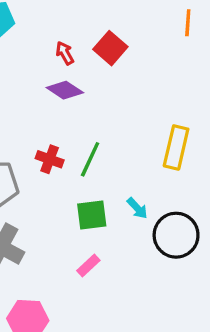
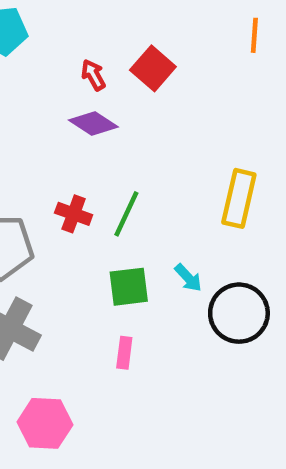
pink rectangle: (88, 266) -> (124, 353), turned -40

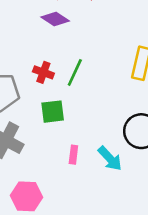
cyan arrow: (188, 278) -> (110, 159), moved, size x1.5
green square: (129, 287) -> (53, 112), moved

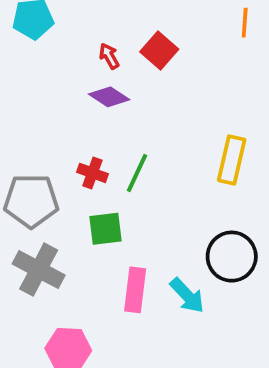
pink rectangle: (73, 155) -> (135, 290), size x1.6

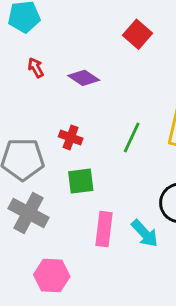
red square: (159, 50) -> (137, 34), moved
red arrow: (109, 56) -> (36, 68), moved
green line: (137, 173) -> (132, 137), moved

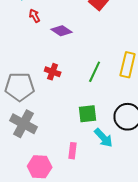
red arrow: (36, 68) -> (35, 16), moved
green square: (81, 181) -> (88, 114), moved
pink rectangle: (104, 229) -> (73, 151), moved, size x0.7

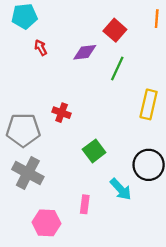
purple diamond: (62, 31) -> (85, 52), moved, turned -40
green line: (95, 72) -> (117, 68), moved
green square: (88, 114) -> (94, 151), moved, turned -30

